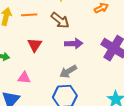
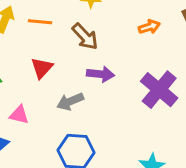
gray arrow: (68, 71) -> (70, 101), moved

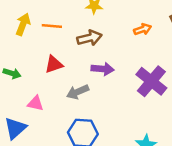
brown arrow: (85, 37) -> (89, 38), turned -60
red triangle: (42, 68) -> (54, 64), turned 30

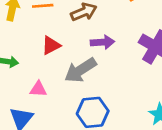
gray arrow: (78, 92) -> (80, 70), size x1.4

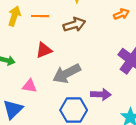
purple arrow: (103, 42) -> (101, 94), moved

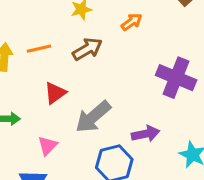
orange arrow: (121, 14) -> (132, 22), moved
pink triangle: (30, 86) -> (48, 146), turned -40

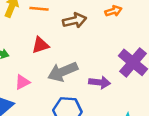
purple arrow: (146, 134) -> (100, 82), moved

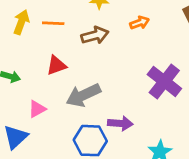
purple arrow: (100, 82) -> (120, 123), moved

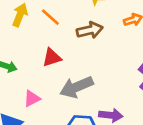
orange line: (53, 23) -> (50, 17), turned 36

